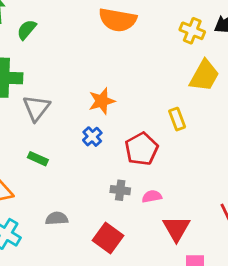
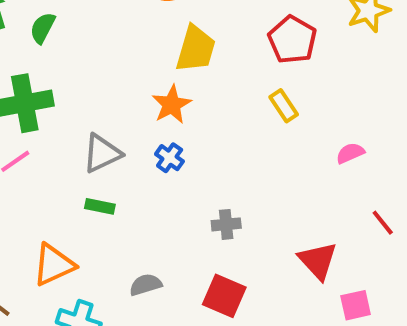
yellow trapezoid: (204, 76) -> (196, 49), moved
gray triangle: (36, 108) -> (102, 153), moved, turned 40
red pentagon: (142, 149) -> (292, 40), moved
pink semicircle: (152, 196) -> (350, 153), moved

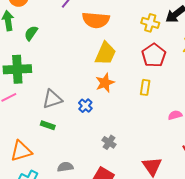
orange star: (172, 105) -> (105, 83), moved
yellow rectangle: (284, 106) -> (145, 87), turned 35
gray cross: (226, 224) -> (109, 142), turned 32

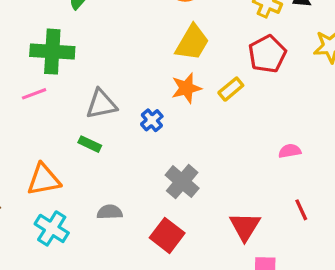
yellow rectangle: (145, 87) -> (231, 89), moved, turned 35
gray cross: (109, 142) -> (182, 182), size x1.5

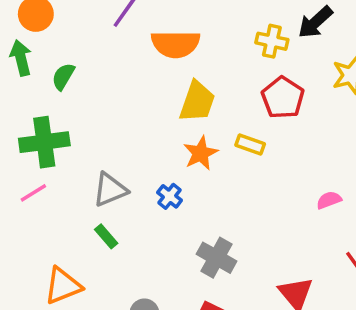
yellow rectangle: (231, 89) -> (250, 145), turned 70
green rectangle: (90, 144) -> (106, 236), turned 35

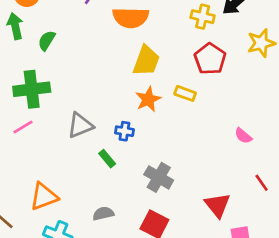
blue cross: (170, 196) -> (124, 131), turned -30
pink semicircle: (329, 200) -> (243, 136), turned -120
green rectangle: (106, 236) -> (107, 159), moved

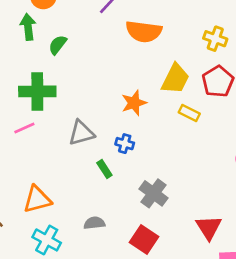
yellow trapezoid: (146, 61) -> (175, 79), moved
orange star: (148, 99) -> (134, 103), moved

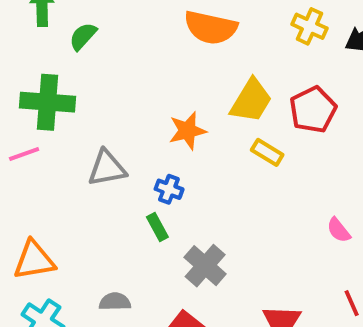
yellow cross: (215, 39) -> (310, 26), moved
green rectangle: (104, 169) -> (157, 227), moved

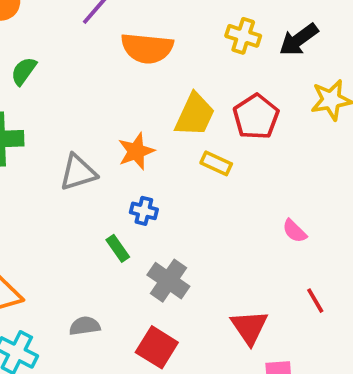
gray triangle: (107, 168) -> (78, 172), moved
blue cross: (169, 189) -> (144, 211), moved

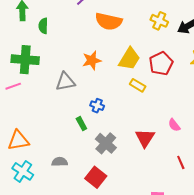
green semicircle: (24, 71) -> (43, 26), turned -42
orange star: (136, 151) -> (92, 60), moved
red triangle: (249, 327) -> (145, 138), moved

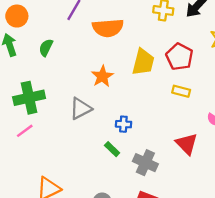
green semicircle: (43, 26) -> (46, 48), moved, turned 42
yellow rectangle: (138, 85) -> (181, 91), moved

